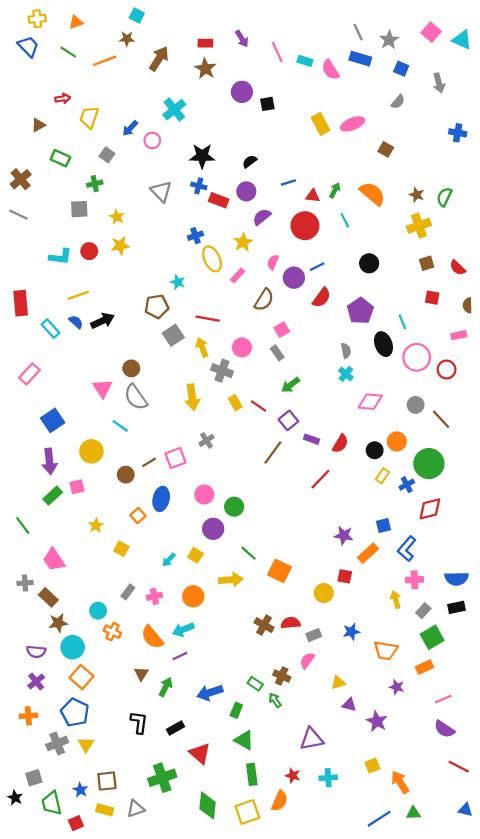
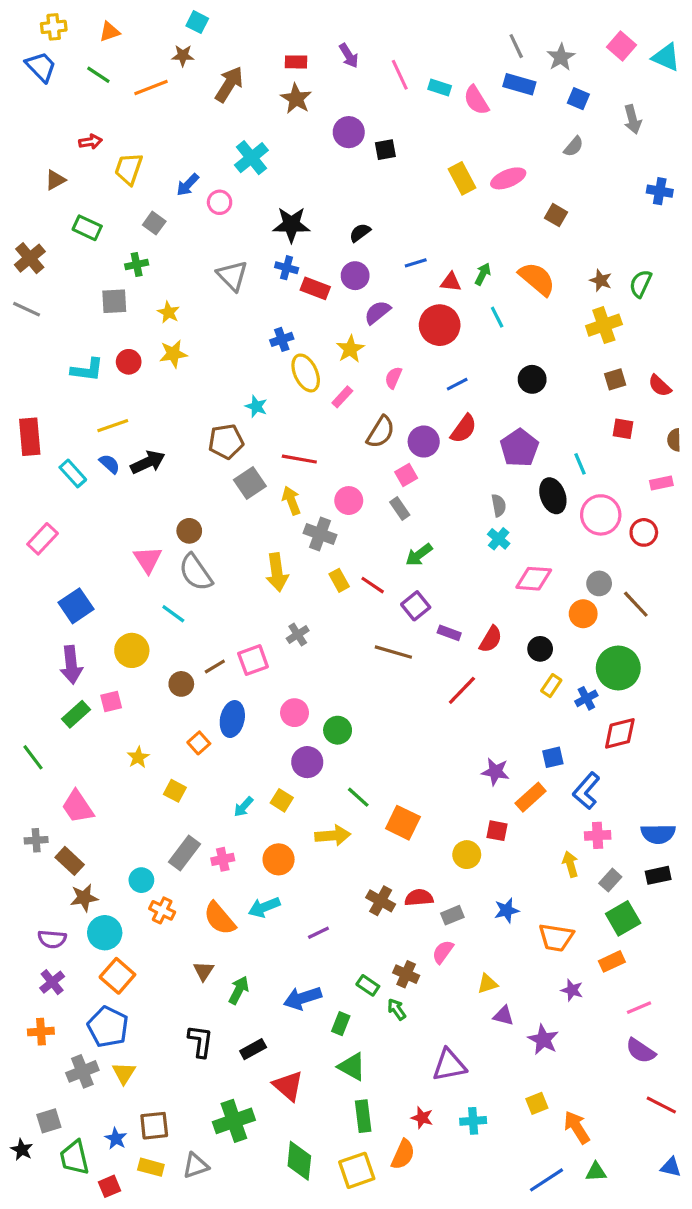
purple circle: (294, 278) -> (424, 442), moved
orange circle: (397, 441) -> (583, 614), moved
brown line: (273, 452) -> (393, 652), turned 70
gray rectangle: (128, 592) -> (184, 853), size x1.5
purple line: (180, 656) -> (318, 933), moved

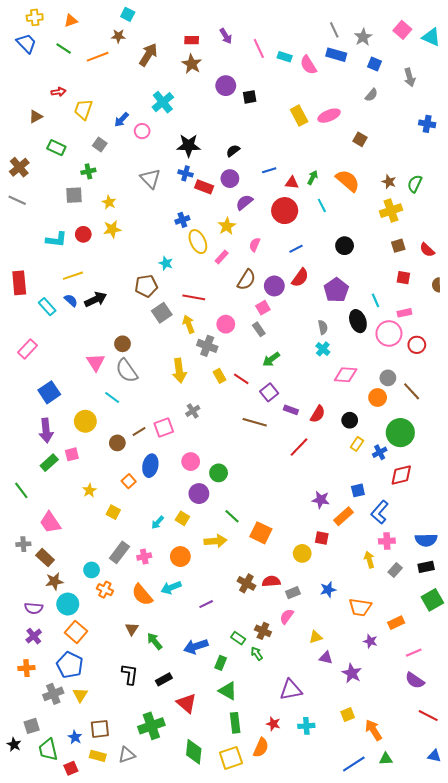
pink rectangle: (661, 483) -> (404, 313), moved
green square: (623, 918) -> (432, 600), moved
green arrow: (239, 990) -> (155, 641), turned -66

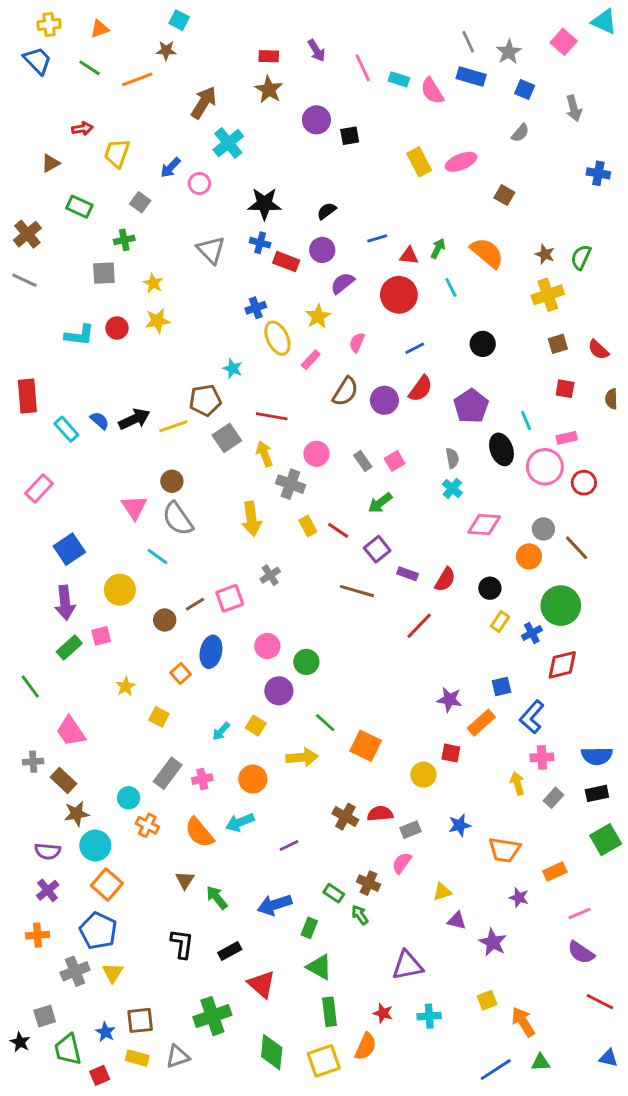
cyan triangle: (431, 37) -> (604, 22), moved
brown arrow: (148, 55) -> (204, 103), moved
yellow line: (73, 276) -> (173, 426), moved
pink square: (263, 308) -> (395, 461), moved

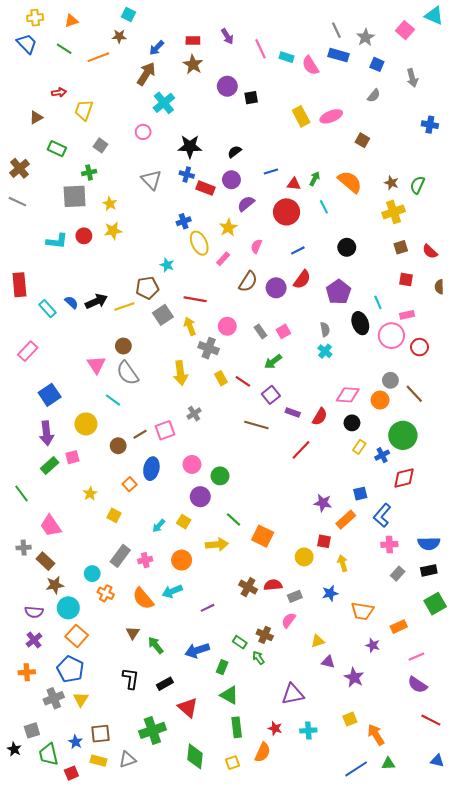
blue arrow: (170, 168) -> (157, 48), moved
gray square: (104, 273) -> (75, 196), size x1.4
pink diamond: (484, 525) -> (348, 395), moved
yellow arrow: (517, 783) -> (343, 563), moved
yellow square: (324, 1061) -> (232, 763), size x0.6

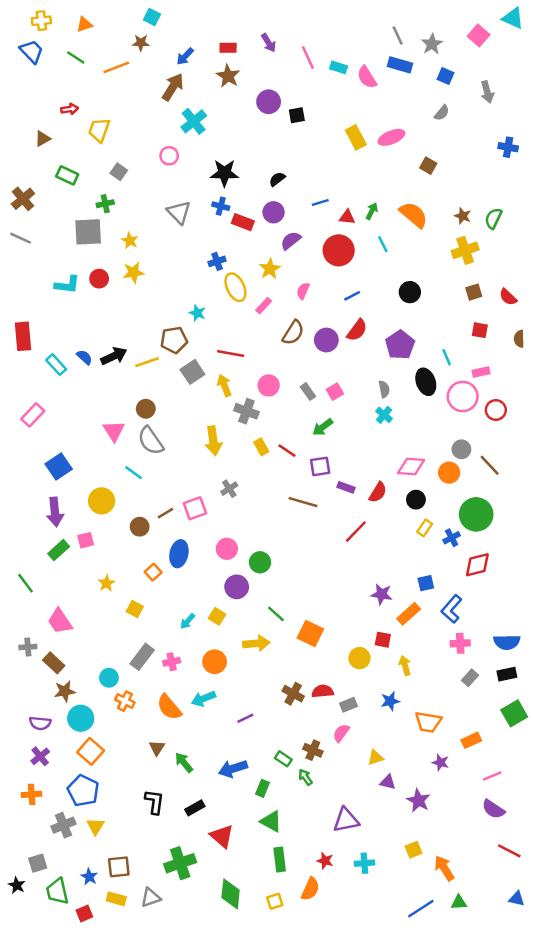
purple square: (271, 395) -> (320, 466), turned 30

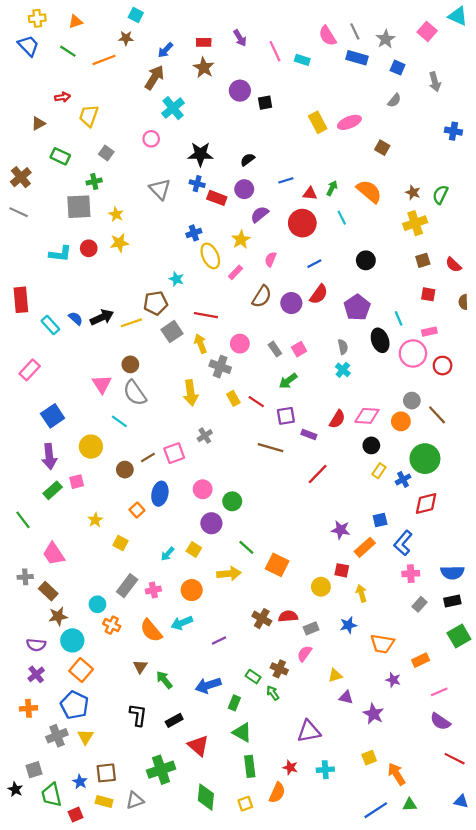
pink semicircle: (367, 77) -> (327, 36), moved
red semicircle: (378, 492) -> (337, 419), moved

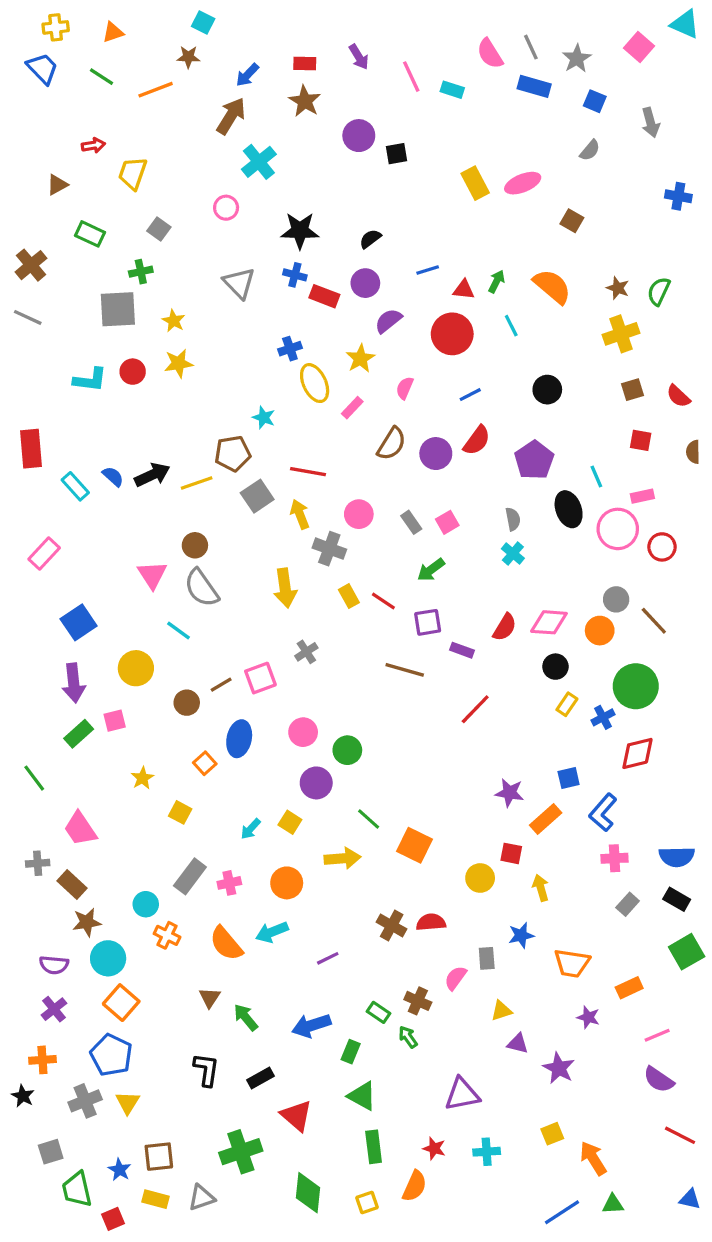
black rectangle: (452, 601) -> (677, 899), turned 42
gray rectangle: (311, 628) -> (487, 958), moved, turned -72
black star: (15, 789) -> (23, 1096), moved

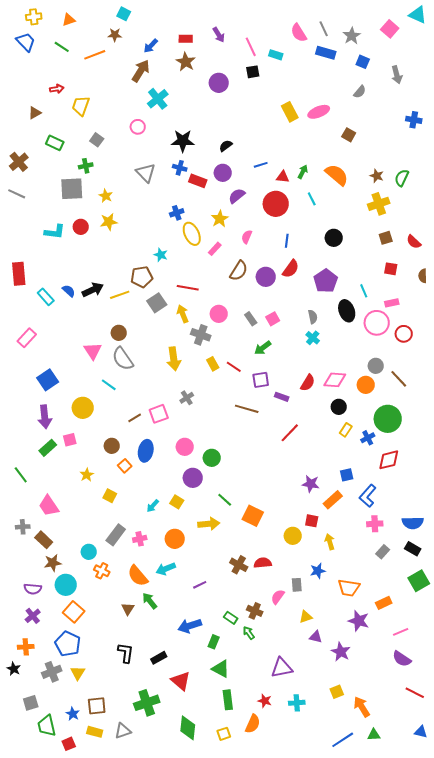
black square: (396, 154) -> (253, 72), moved
blue line: (470, 395) -> (287, 241), turned -56
brown circle: (187, 703) -> (112, 446), moved
green arrow: (246, 1017) -> (150, 601), moved
purple star: (588, 1017) -> (359, 621), size x1.5

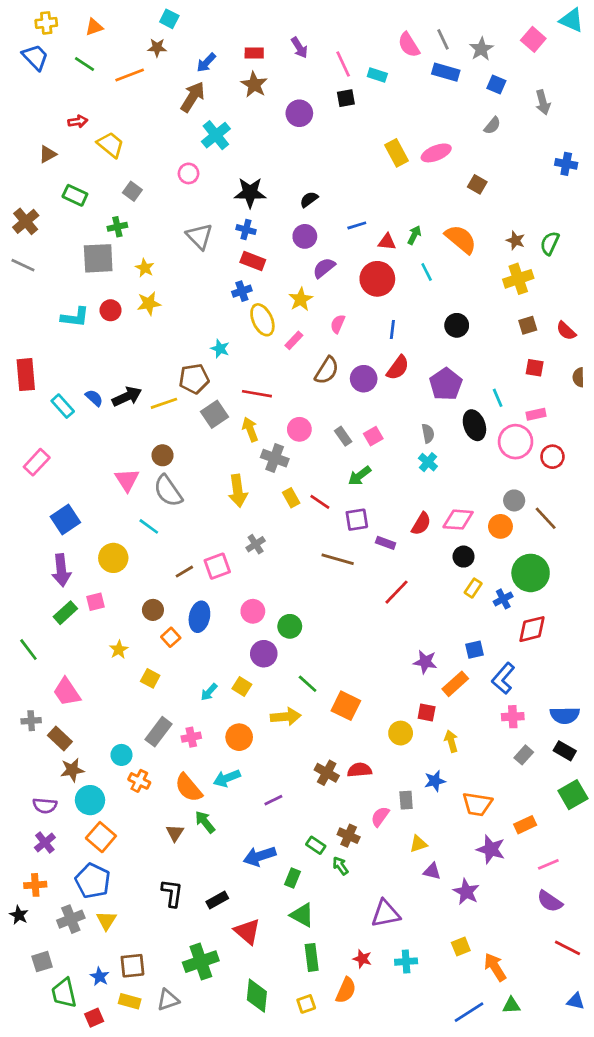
yellow trapezoid: (81, 106) -> (111, 145), turned 110
red rectangle: (198, 181) -> (253, 261), moved

